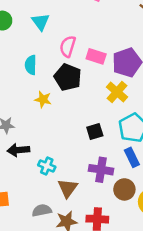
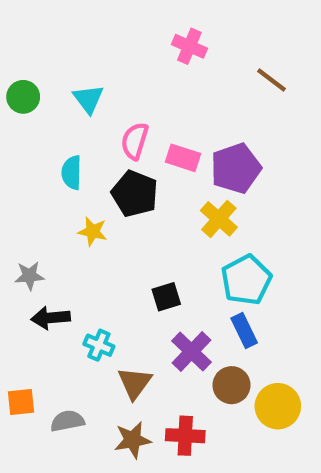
black square: (95, 132) -> (166, 297), moved
purple cross: (101, 170) -> (192, 351), turned 35
gray semicircle: (42, 210) -> (67, 421), moved

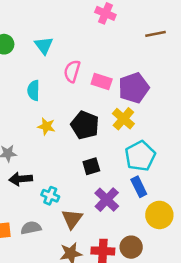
brown line: (271, 80) -> (156, 34), turned -48
black pentagon: (135, 194) -> (85, 125), moved
brown circle: (232, 385) -> (131, 247), moved
yellow circle: (278, 406) -> (159, 215), moved
gray semicircle: (67, 421) -> (31, 228), moved

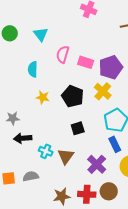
purple cross: (107, 200) -> (97, 164), moved
brown triangle: (72, 219) -> (66, 156), moved

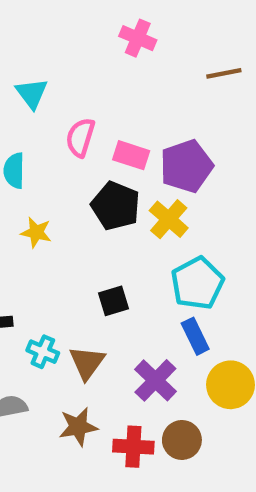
black pentagon: (73, 96) -> (116, 206), moved
brown star: (62, 196) -> (78, 427), moved

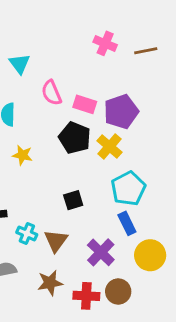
pink cross: (138, 38) -> (105, 43), moved
pink semicircle: (80, 137) -> (51, 93), turned -40

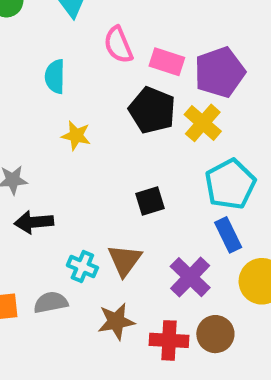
cyan cross: (27, 233) -> (82, 266), moved

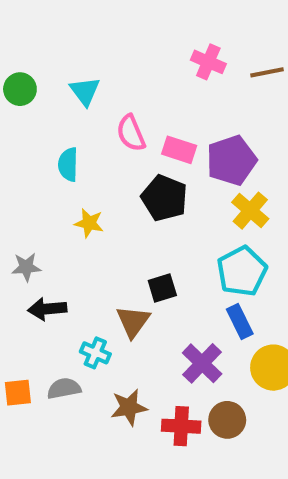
yellow cross: (203, 123) -> (250, 211), moved
brown triangle: (125, 260) -> (133, 321), moved

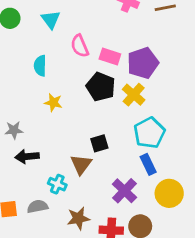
yellow cross: (250, 211) -> (134, 95), moved

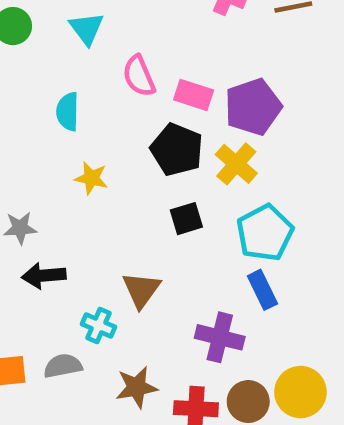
black square: (99, 143) -> (186, 219), moved
purple cross: (124, 191) -> (220, 337), turned -30
yellow circle: (169, 193) -> (300, 392), moved

